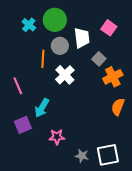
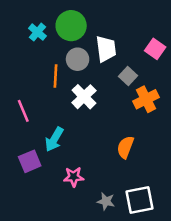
pink square: (109, 28) -> (155, 49), moved
orange semicircle: (118, 107) -> (125, 147), moved

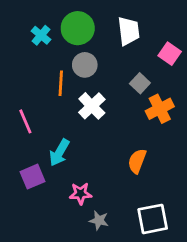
white trapezoid: (106, 49) -> (129, 31), moved
gray star: (106, 201) -> (99, 220), moved

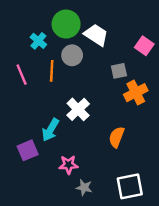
white trapezoid: (129, 31) -> (96, 35), moved, turned -50
cyan cross: (41, 35) -> (38, 41), moved
gray square: (140, 83) -> (119, 71), turned 35
white cross: (92, 106) -> (78, 109), moved
pink line: (25, 121) -> (22, 75), moved

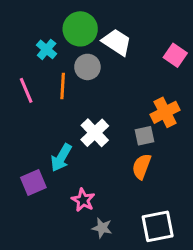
gray square: (119, 71) -> (145, 136), moved
pink star: (68, 165) -> (83, 200), turned 30

